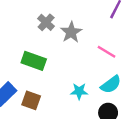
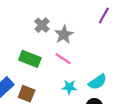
pink line: (107, 52) -> (63, 59), moved

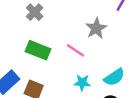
gray cross: (42, 25) -> (35, 12), moved
gray star: (64, 35) -> (96, 28), moved

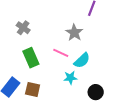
green rectangle: (38, 50) -> (31, 58), turned 54
cyan semicircle: (114, 77) -> (82, 60), moved

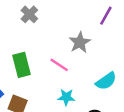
gray cross: (23, 28) -> (29, 14), moved
cyan semicircle: (82, 60) -> (106, 81), moved

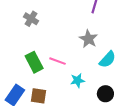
gray star: (80, 42) -> (88, 39), moved
pink line: (59, 65) -> (57, 61), moved

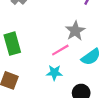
pink line: (57, 61) -> (60, 50), moved, turned -63

